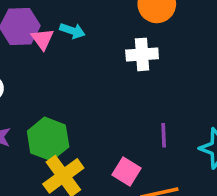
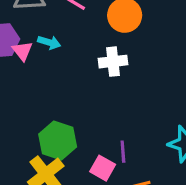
purple line: (164, 135) -> (123, 152), moved
green hexagon: (48, 139) -> (58, 140), moved

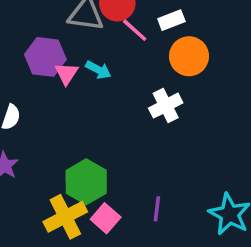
white cross: (113, 62) -> (166, 106), turned -32
pink square: (103, 168) -> (106, 218), moved

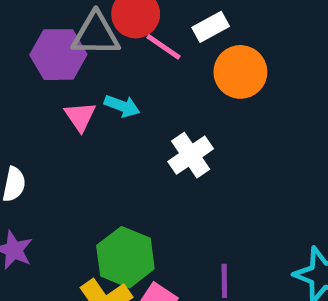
purple hexagon: (45, 57) -> (58, 55), moved
white cross: (166, 106) -> (191, 155), moved

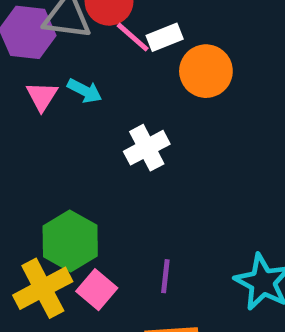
white rectangle: (211, 27) -> (165, 37), moved

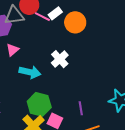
cyan arrow: (85, 91) -> (30, 72), moved, size x1.5
pink triangle: (42, 96) -> (13, 50), turned 32

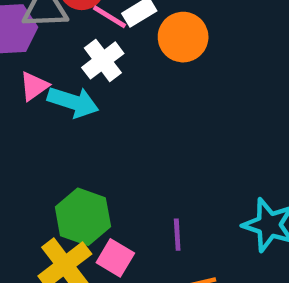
white cross: (60, 59) -> (103, 60), moved
cyan arrow: (30, 72) -> (73, 102), moved

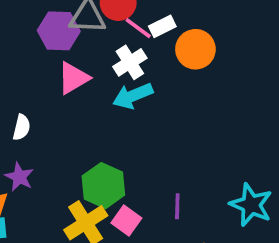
pink triangle: (34, 86) -> (73, 78), size x1.4
cyan arrow: (73, 102) -> (133, 96), moved, turned 135

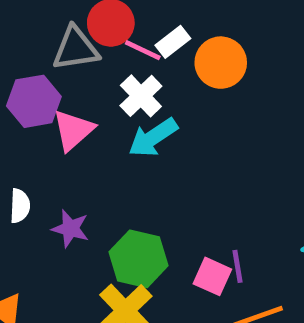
purple hexagon: (59, 31) -> (34, 101), moved
purple star: (19, 177) -> (70, 229), moved
pink square: (126, 221) -> (212, 276), moved

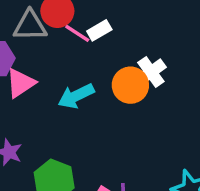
orange circle: (221, 63) -> (130, 85), moved
white cross: (141, 96) -> (151, 72), moved

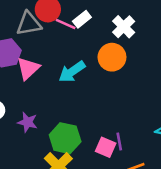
white cross: (151, 72) -> (124, 27), moved

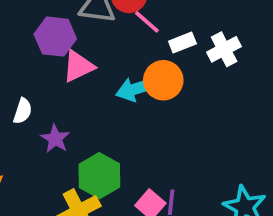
white rectangle: (82, 19) -> (182, 43), moved
orange circle: (112, 57) -> (163, 80), moved

